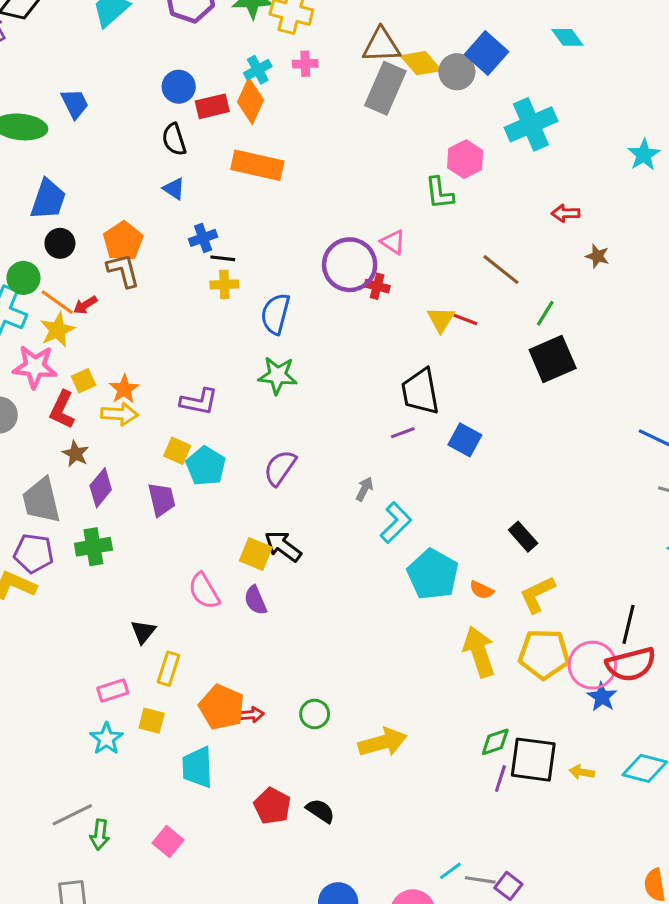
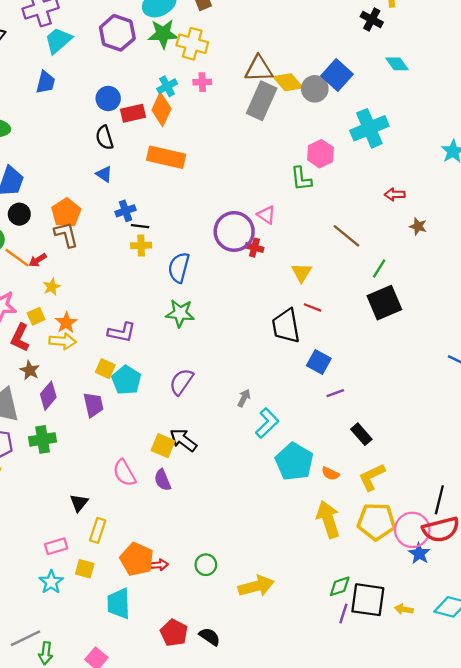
blue trapezoid: (75, 104) -> (46, 82), moved, turned 40
red line: (465, 319) -> (312, 307), moved
yellow star: (57, 330) -> (52, 287), moved, size x0.7
purple line: (403, 433) -> (335, 393), moved

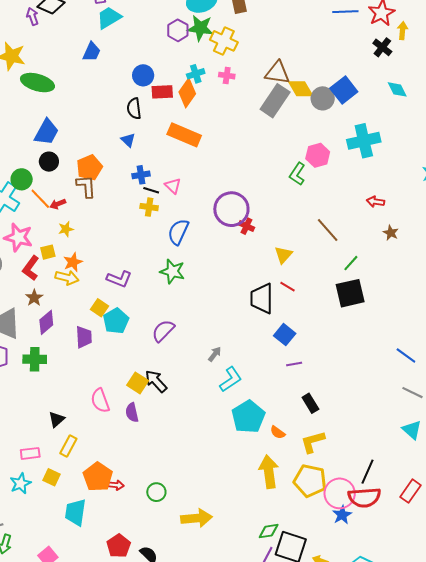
purple hexagon: (117, 33) -> (178, 30), moved, size x0.7
green L-shape: (301, 179) -> (297, 174), turned 30
pink triangle: (266, 215) -> (173, 186), moved

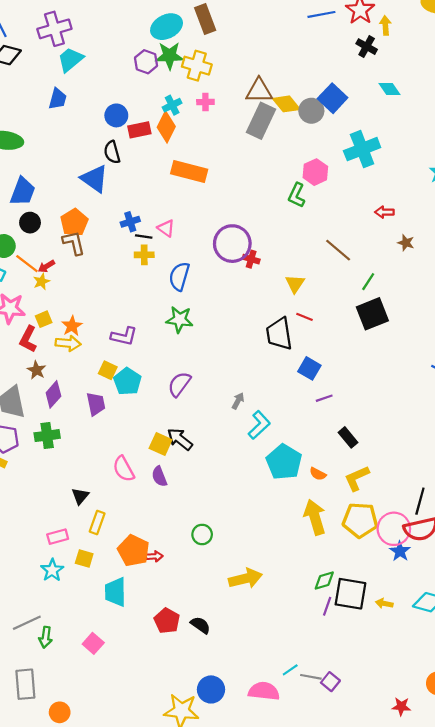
orange rectangle: (184, 135) -> (189, 171), moved
blue triangle: (128, 140) -> (94, 179), moved, size x1.8
yellow star: (66, 229) -> (41, 282), moved
green circle: (156, 492) -> (202, 534), moved

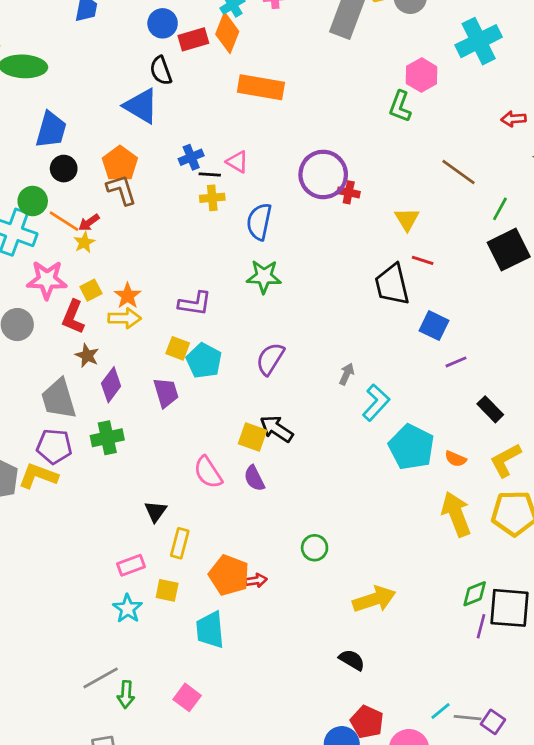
red pentagon: (167, 621) -> (367, 722), moved
black semicircle: (200, 625) -> (352, 660), moved

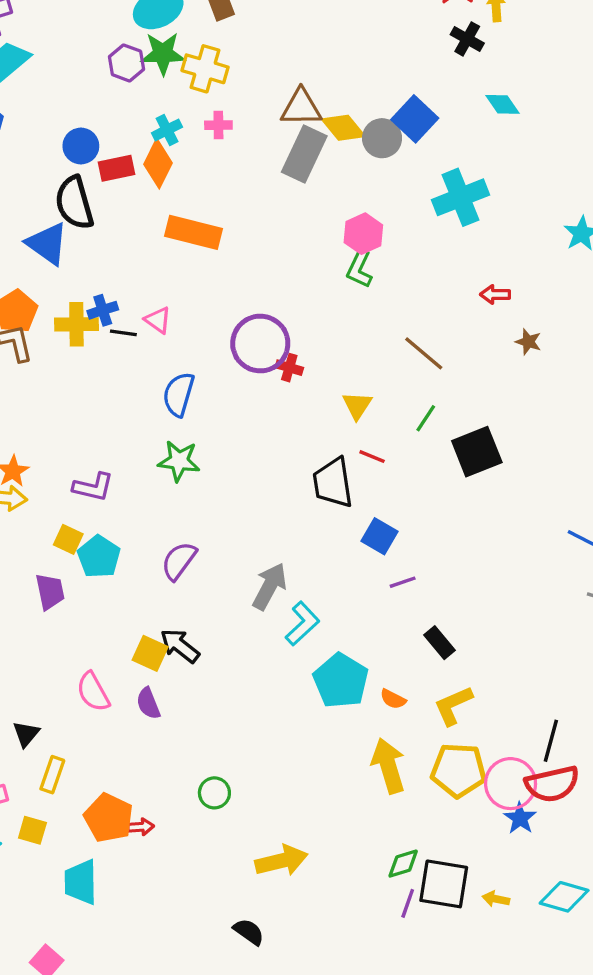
black semicircle: (161, 71) -> (74, 203), size x1.5
pink hexagon: (422, 75) -> (363, 234), moved
yellow cross: (212, 198) -> (76, 324), moved, size x1.4
green line: (500, 209) -> (426, 418), moved
gray arrow: (347, 374) -> (270, 586), size x1.8

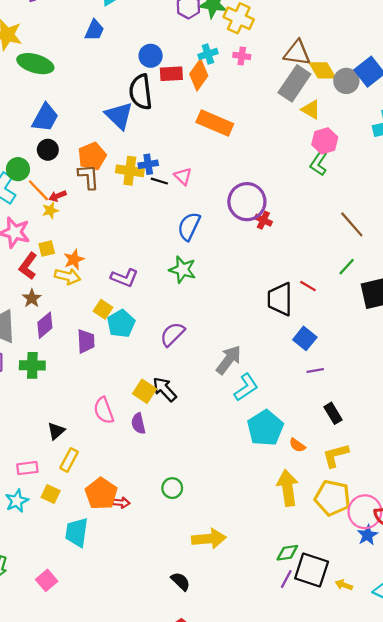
yellow triangle: (357, 405) -> (311, 110), moved, turned -42

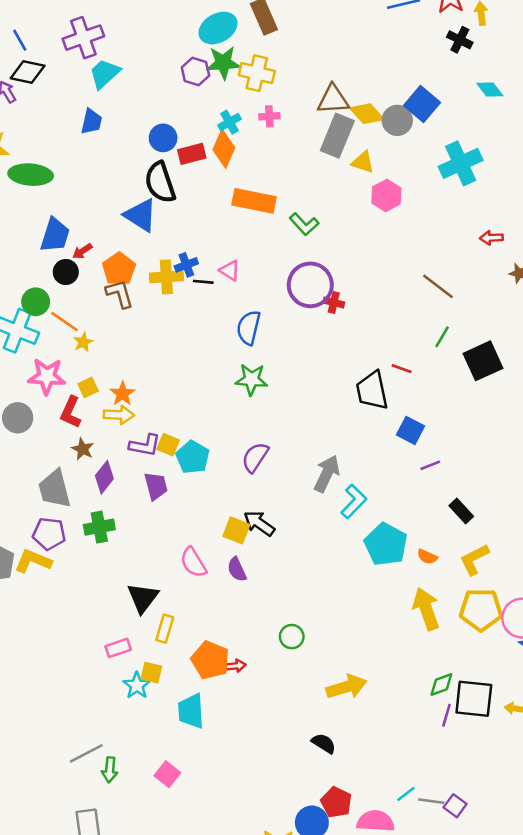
green L-shape: (319, 163) -> (304, 224), moved, turned -65
red arrow: (58, 196) -> (82, 251), moved
purple L-shape: (124, 278) -> (145, 445), moved
black triangle: (56, 431) -> (143, 598), size x1.5
cyan star: (17, 501) -> (137, 686), moved

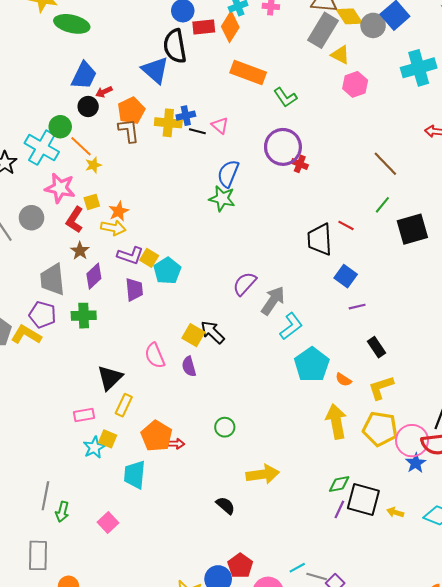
green star: (251, 379) -> (222, 199), moved
purple semicircle: (255, 457) -> (245, 284), moved
black semicircle: (324, 743) -> (226, 505), moved
gray line: (86, 753) -> (45, 496), turned -60

